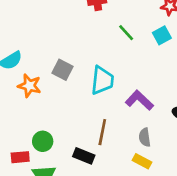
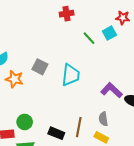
cyan square: (162, 35) -> (109, 33), moved
purple L-shape: (139, 100) -> (111, 90), moved
brown line: (102, 132) -> (79, 127), moved

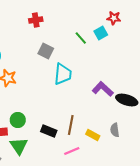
red cross: (67, 14) -> (36, 20), moved
gray square: (40, 67) -> (46, 51), moved
gray semicircle: (103, 119) -> (115, 130), moved

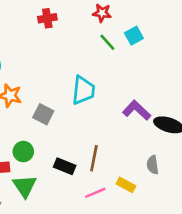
red star: (114, 18) -> (102, 13), moved
gray square: (46, 51) -> (43, 114), moved
yellow rectangle: (93, 135) -> (126, 185), moved

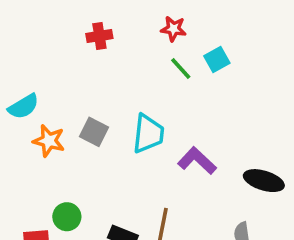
purple L-shape: (137, 110) -> (197, 161), moved
gray square: (43, 114) -> (94, 132), moved

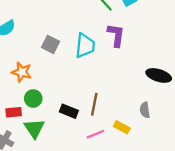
orange star: (49, 141) -> (22, 72), moved
purple L-shape: (197, 161) -> (116, 35), moved, turned 55

